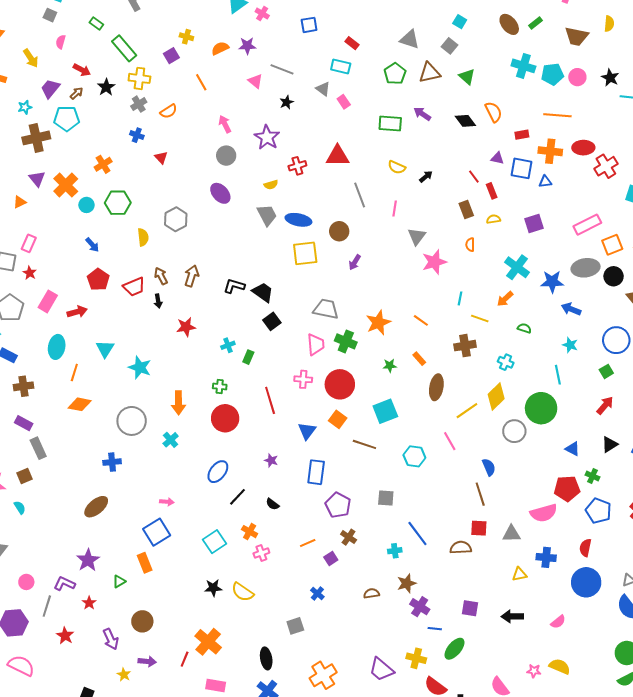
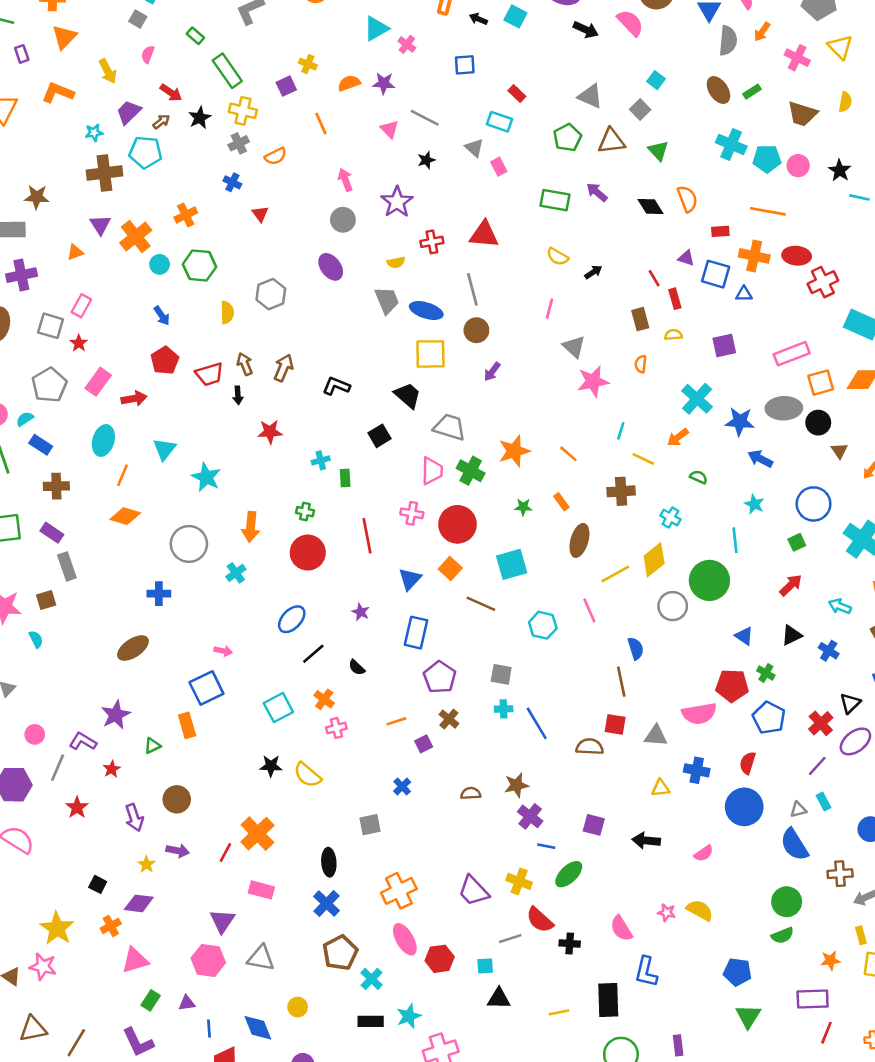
gray line: (360, 195) -> (472, 289), moved
gray triangle: (417, 236) -> (574, 347), turned -30
black trapezoid: (263, 292) -> (408, 395), moved
green rectangle: (248, 357) -> (345, 478), turned -32
cyan cross: (395, 551) -> (504, 709), moved

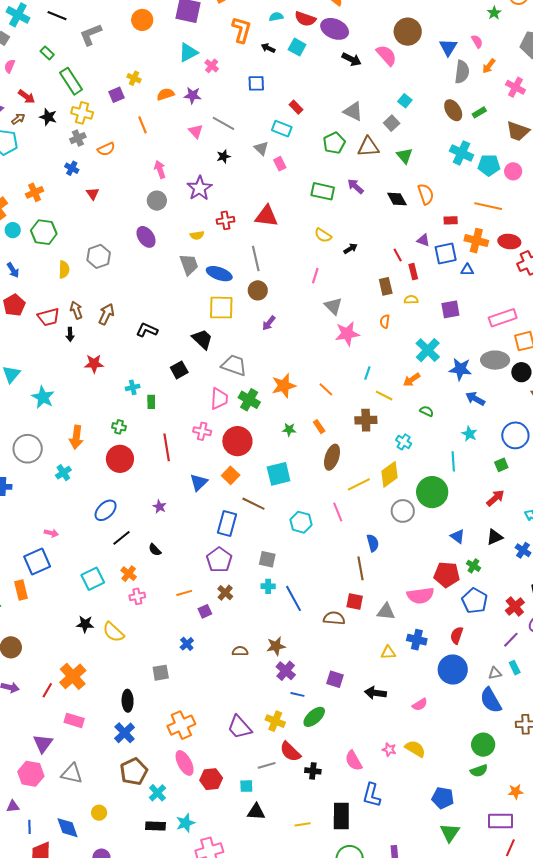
black star: (200, 118) -> (48, 117), turned -30
blue square: (716, 274) -> (446, 254), turned -30
blue rectangle: (416, 633) -> (227, 524), moved

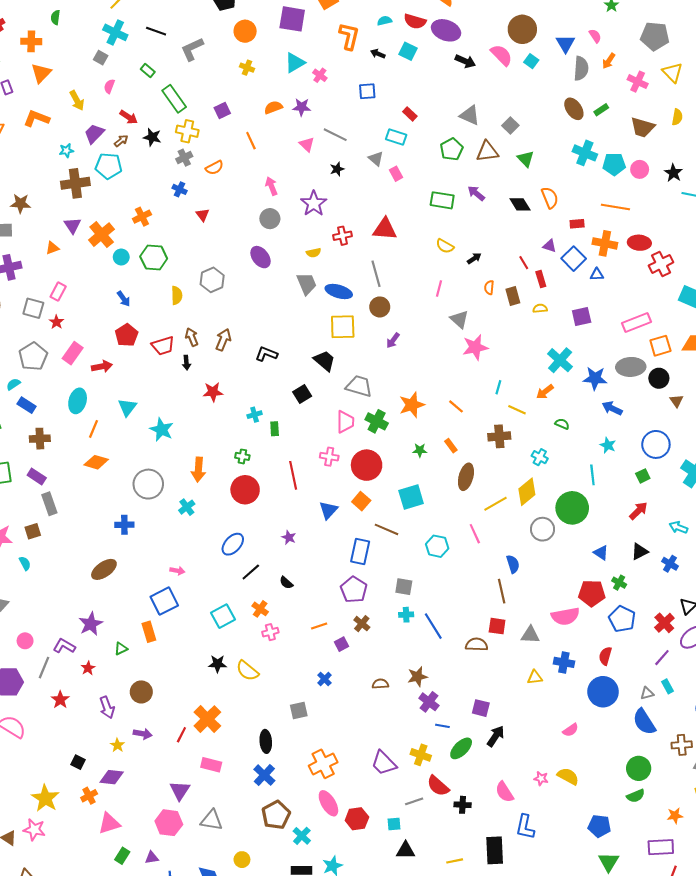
yellow cross: (134, 78) -> (247, 68), moved
cyan square: (405, 101) -> (531, 61), moved
blue square: (446, 254) -> (574, 259), turned -30
orange semicircle: (385, 321) -> (489, 287), moved
black arrow: (375, 693) -> (496, 736), moved, turned 120

